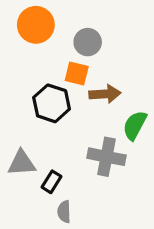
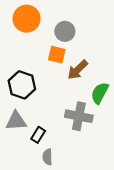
brown arrow: (105, 94) -> (78, 70), turned 140
black hexagon: (52, 103) -> (22, 85), moved

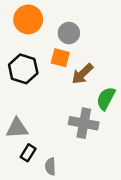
black hexagon: (22, 85) -> (23, 69), moved
black rectangle: (38, 135) -> (28, 153), moved

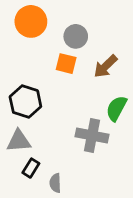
black hexagon: (23, 69) -> (25, 102), moved
brown arrow: (82, 74) -> (106, 66), moved

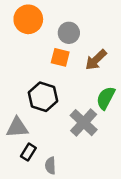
black hexagon: (25, 102) -> (43, 97), moved
gray cross: (92, 135) -> (84, 123), turned 32

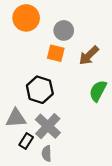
gray cross: (84, 123) -> (48, 126), moved

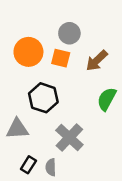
orange circle: (26, 18) -> (28, 52), moved
gray cross: (48, 126) -> (69, 138), moved
black rectangle: (26, 141) -> (28, 165), moved

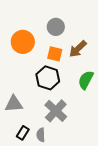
orange square: (61, 58) -> (55, 54), moved
black hexagon: (43, 98) -> (48, 78), moved

